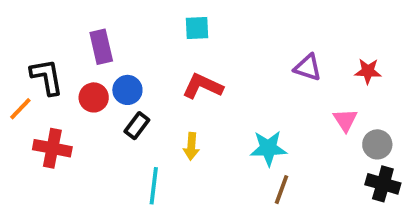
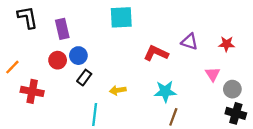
cyan square: (197, 28) -> (121, 17), size x1.5
black L-shape: (47, 77) -> (27, 17), moved
red L-shape: (203, 86) -> (156, 53), moved
yellow arrow: (191, 146) -> (118, 90), turned 77

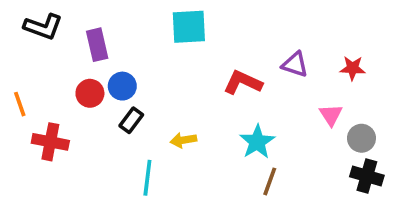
black L-shape: (27, 17) -> (43, 27), turned 120
orange line: (12, 67) -> (20, 104), turned -63
cyan star: (165, 91) -> (257, 142), turned -30

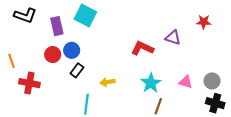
cyan square: (189, 27) -> (85, 15), moved, turned 30
red star: (352, 68) -> (204, 22), moved
pink triangle: (331, 115) -> (186, 82), moved, turned -40

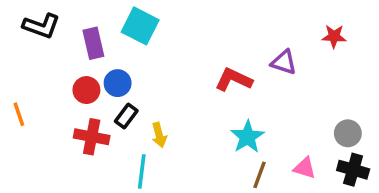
orange line: (11, 61) -> (19, 114), moved
yellow arrow: (108, 82) -> (159, 135), moved, turned -96
pink triangle: (186, 82) -> (305, 168), moved
red cross: (29, 83) -> (92, 137), moved

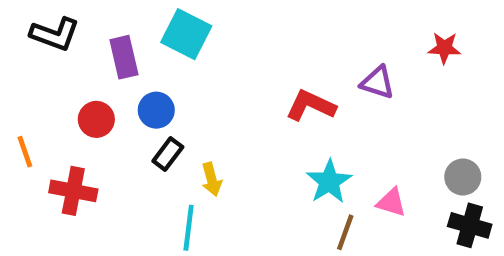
red circle: (86, 90) -> (96, 119), moved
red cross: (92, 137) -> (73, 191), moved
pink triangle: (305, 168) -> (391, 202), moved

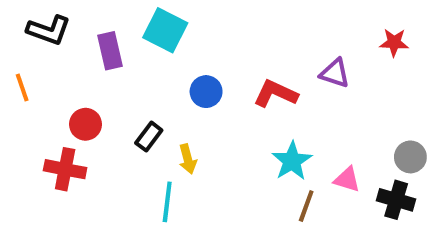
blue circle: (156, 110) -> (206, 92), moved
red circle: (96, 119) -> (85, 124), moved
orange line: (25, 152) -> (22, 87), moved
black cross: (470, 225) -> (396, 200), moved

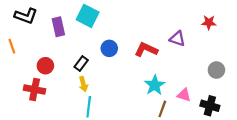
black rectangle: (149, 137) -> (81, 64), moved
gray circle: (410, 157) -> (216, 70), moved
yellow arrow: (188, 159) -> (83, 84), moved

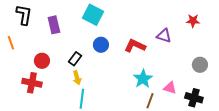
black L-shape: (26, 16) -> (24, 15), turned -100
cyan square: (88, 16) -> (93, 15), moved

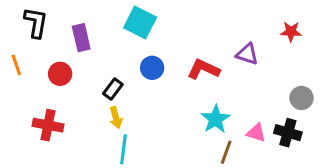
red circle: (42, 61) -> (60, 74), moved
black cross: (194, 98) -> (288, 133), moved

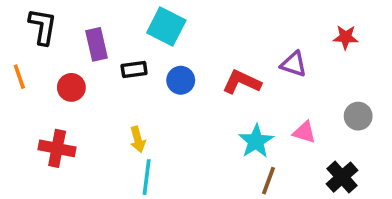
black rectangle: (113, 89) -> (134, 69), moved, turned 45
pink triangle: (256, 133) -> (304, 132), moved
black cross: (288, 133) -> (342, 177), moved, turned 32

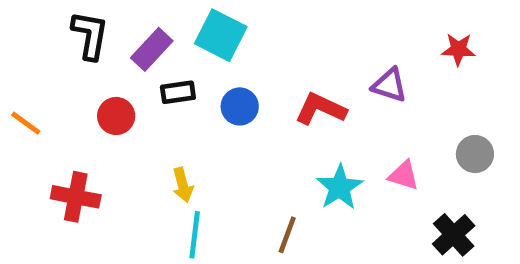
black L-shape: (43, 26) -> (90, 35), moved
purple rectangle: (96, 44) -> (152, 49), moved, turned 56
orange line: (19, 77) -> (26, 123), moved, turned -35
red circle: (71, 87) -> (116, 116), moved
brown line: (269, 181) -> (287, 235), moved

